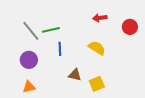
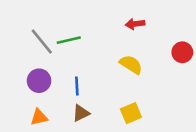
red circle: (130, 27) -> (182, 52), moved
blue line: (60, 49) -> (77, 86), moved
brown triangle: (75, 75) -> (81, 113), moved, turned -40

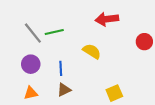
red arrow: (135, 24) -> (107, 19), size x1.5
yellow semicircle: (131, 64) -> (92, 51), moved
yellow square: (131, 113) -> (114, 93), moved

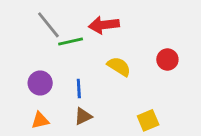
red arrow: (107, 19) -> (104, 25), moved
gray line: (33, 33) -> (48, 25), moved
red circle: (144, 42) -> (167, 60), moved

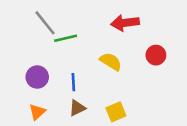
red arrow: (104, 25) -> (125, 23), moved
orange triangle: (40, 120) -> (37, 112), turned -30
yellow square: (148, 120) -> (116, 112), moved

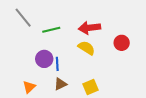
gray line: (45, 23) -> (23, 18), moved
red arrow: (125, 23) -> (89, 28), moved
purple circle: (37, 77) -> (44, 59), moved

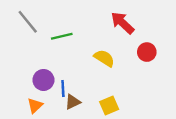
red arrow: (89, 28) -> (122, 23), moved, turned 50
purple circle: (44, 59) -> (43, 80), moved
blue line: (57, 64) -> (63, 88), moved

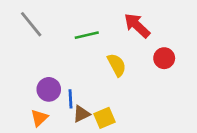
green line: (62, 36) -> (87, 35), moved
yellow semicircle: (104, 58) -> (117, 65), turned 30
yellow square: (109, 106) -> (104, 118), moved

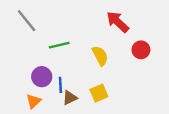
green line: (87, 35) -> (59, 45), moved
yellow square: (104, 118) -> (99, 93), moved

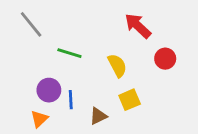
green line: (59, 45) -> (69, 53), turned 30
yellow square: (99, 93) -> (130, 100), moved
brown triangle: (70, 98) -> (98, 116), moved

